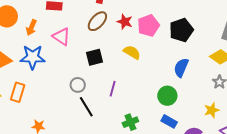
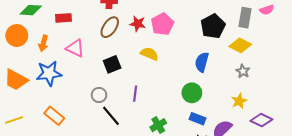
black pentagon: (181, 30) -> (213, 26), moved
orange rectangle: (18, 92) -> (54, 116), moved, turned -60

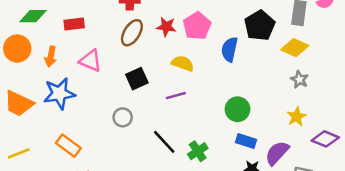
blue semicircle: (202, 62) -> (230, 49), moved
purple line: (135, 94) -> (176, 96), moved, turned 70
black line: (111, 116) -> (164, 142), moved

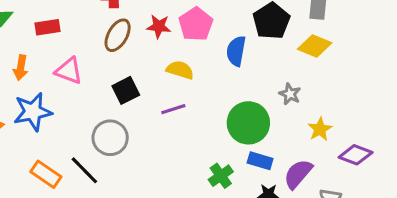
gray star: (299, 79) -> (290, 94), moved
green circle: (238, 109) -> (248, 123), size x1.4
gray circle: (123, 117) -> (110, 138), size x1.5
black line: (164, 142) -> (84, 170), moved
green cross: (198, 151) -> (221, 176), moved

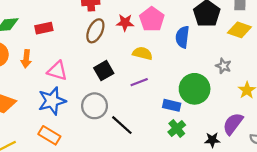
pink triangle: (69, 71) -> (57, 71), moved
blue star: (33, 112) -> (52, 101), moved
blue rectangle: (260, 161) -> (172, 105), moved
black line: (84, 170) -> (122, 125), moved

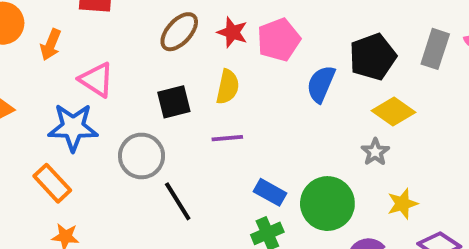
yellow diamond: (239, 30) -> (394, 111), moved
yellow semicircle: (142, 53) -> (228, 87), moved, turned 72
green circle: (195, 89) -> (327, 204), moved

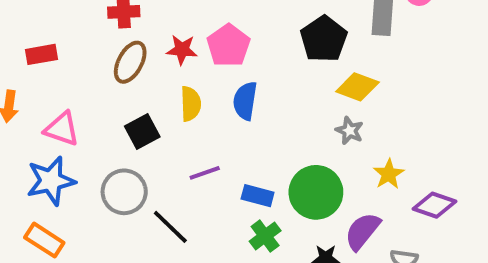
blue semicircle: (321, 84) -> (245, 101), moved
purple line: (227, 138) -> (205, 173), moved

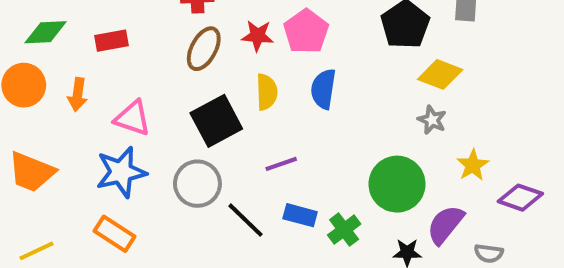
black square: (142, 132) -> (216, 121), size x1.4
blue rectangle: (258, 196) -> (300, 215), moved

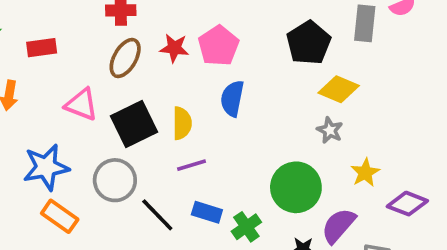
yellow semicircle: (267, 92) -> (182, 123), moved
pink triangle: (133, 118) -> (81, 105), moved
orange rectangle: (114, 234) -> (60, 216), moved

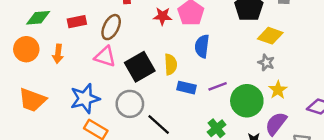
brown ellipse: (125, 58) -> (111, 27), moved
purple line: (192, 165) -> (218, 86), moved
yellow star: (365, 173) -> (278, 90), moved
blue rectangle: (207, 212) -> (187, 88), moved

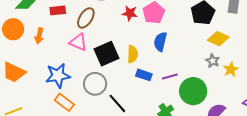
yellow star: (278, 90) -> (231, 69), moved

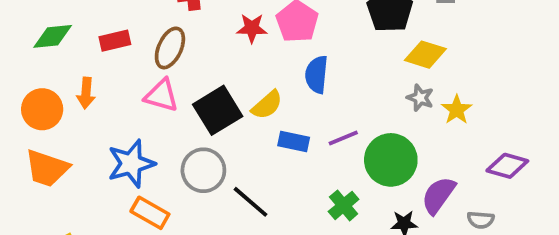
orange circle: (13, 29) -> (42, 109), moved
yellow semicircle: (133, 54) -> (267, 105), turned 54

